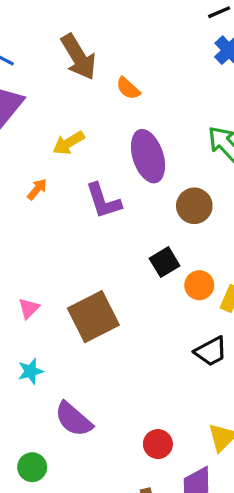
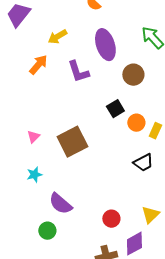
orange arrow: (37, 189) -> (38, 65), size x1.5
green circle: (32, 467) -> (47, 231), moved

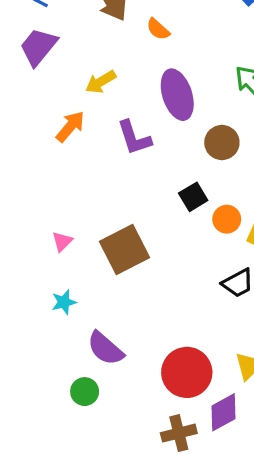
red circle: (111, 219) -> (187, 372), size x1.8

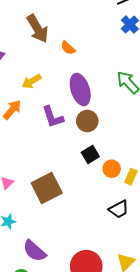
brown circle: (222, 143) -> (87, 121), moved

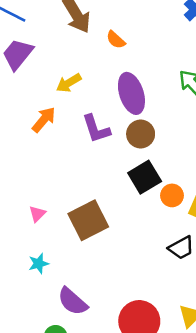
black square: (90, 154) -> (145, 177), size x1.4

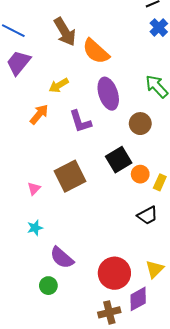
orange semicircle: (116, 40) -> (96, 51), size x1.8
brown circle: (141, 134) -> (140, 124), moved
brown square: (88, 220) -> (70, 176), moved

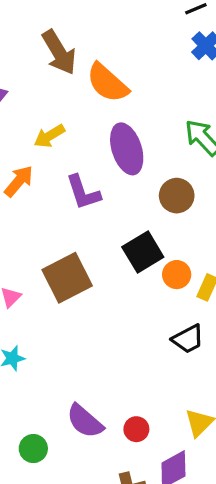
purple semicircle: (62, 258) -> (85, 421), moved
red circle: (114, 273) -> (136, 429), size x0.5

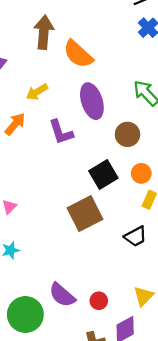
brown arrow: (59, 52) -> (44, 32), turned -144
orange circle: (177, 275) -> (141, 173), moved
brown square: (67, 278) -> (85, 214), moved
green circle: (33, 449) -> (25, 314), size x1.8

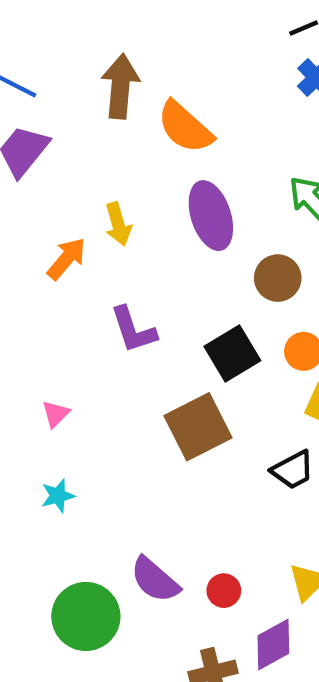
yellow arrow: (37, 92) -> (118, 224), moved, turned -75
purple L-shape: (61, 132) -> (133, 330), moved

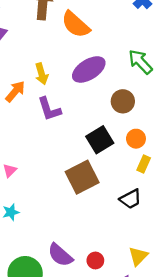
purple ellipse: (211, 216) -> (89, 69), turned 76
purple L-shape: (133, 330) -> (49, 109), moved

